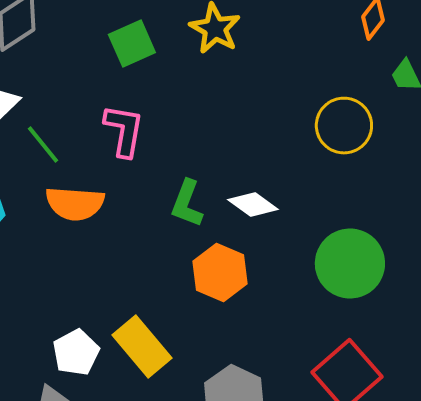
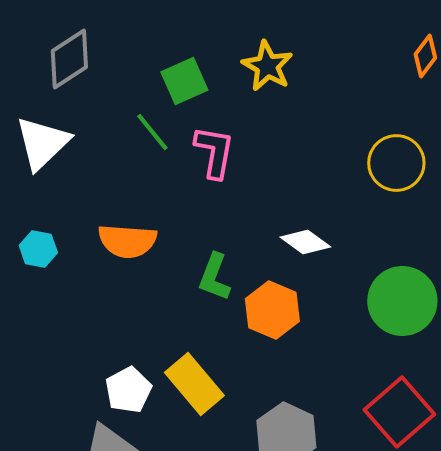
pink L-shape: (124, 130) -> (214, 152), moved
green line: (43, 144) -> (152, 132), moved
green L-shape: (187, 204) -> (214, 277), moved

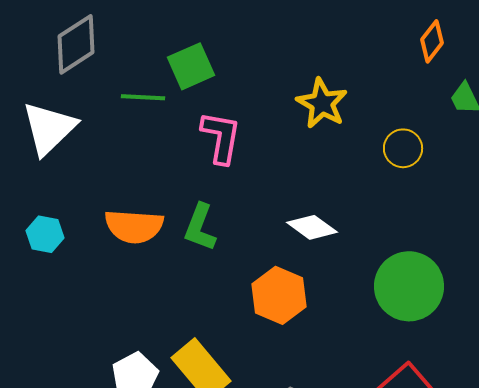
yellow star: (267, 66) -> (322, 103), moved
green line: (152, 132) -> (143, 97), moved, turned -48
yellow circle: (396, 163) -> (403, 148), size x0.7
green L-shape: (214, 277) -> (200, 227), moved

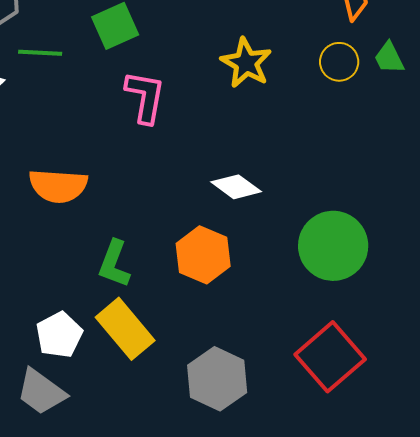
green line: (143, 97) -> (40, 53), moved
yellow circle: (403, 148) -> (339, 62), moved
green L-shape: (200, 227) -> (114, 264), moved

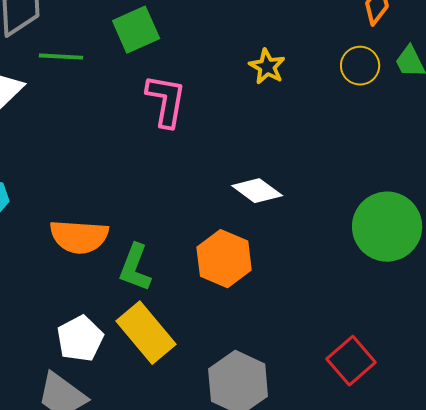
yellow star: (246, 63) -> (267, 67), size x0.7
orange semicircle: (58, 186) -> (79, 237), moved
green circle: (333, 246) -> (387, 227), moved
red square: (330, 357) -> (351, 361), size x0.7

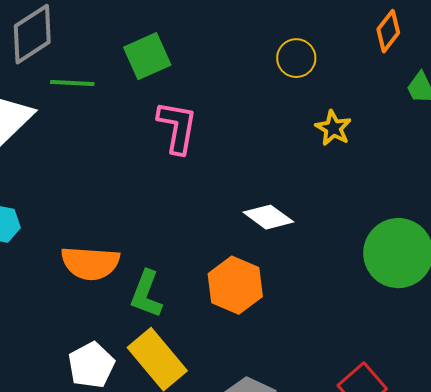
yellow circle: (360, 66) -> (296, 58), moved
yellow star: (267, 67) -> (333, 128), moved

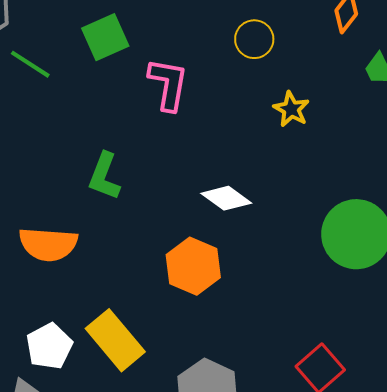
green line: (72, 83) -> (30, 64), turned 30
pink L-shape: (177, 127) -> (168, 84), moved
green L-shape: (146, 294) -> (104, 176), moved

